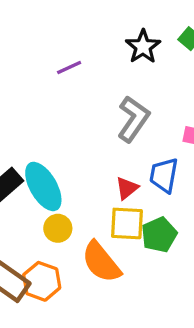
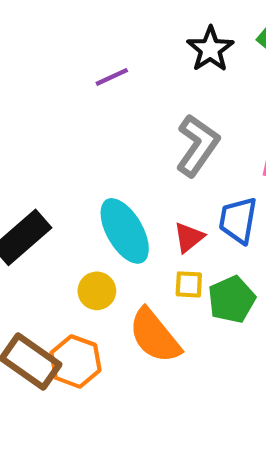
cyan ellipse: (43, 186) -> (125, 231), moved
yellow square: (127, 223) -> (189, 284), size x0.6

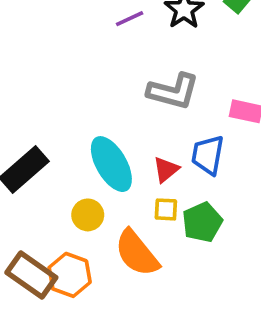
purple line: (112, 77) -> (130, 19), moved
gray L-shape: (197, 145) -> (173, 91), turned 70

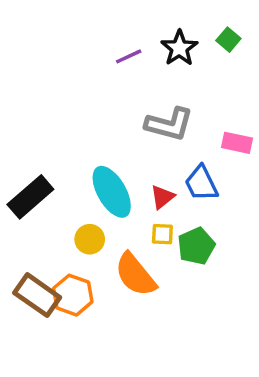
blue trapezoid: (208, 155) -> (201, 183), turned -36

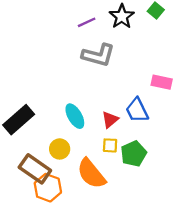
gray L-shape: (169, 124) -> (98, 55), moved
cyan ellipse: (112, 192) -> (75, 116), size x0.7
brown rectangle: (37, 295) -> (35, 169), moved

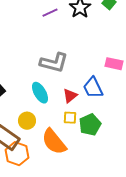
gray L-shape: (98, 55) -> (54, 63), moved

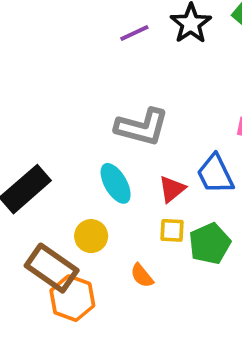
orange semicircle: (54, 142) -> (142, 276), size x0.5

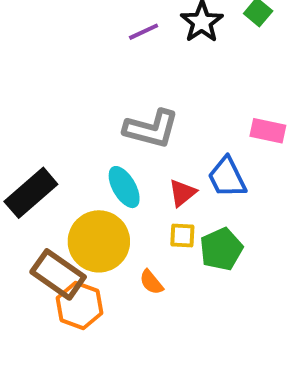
yellow circle: (91, 236) -> (99, 241), size x1.8

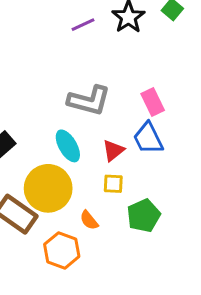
pink rectangle: (268, 131) -> (153, 102), moved, turned 52
green pentagon: (221, 249) -> (144, 216), moved
orange hexagon: (79, 305) -> (62, 250), moved

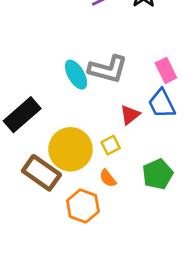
cyan ellipse: (68, 146) -> (76, 75), moved
yellow square: (113, 184) -> (111, 145), moved, turned -30

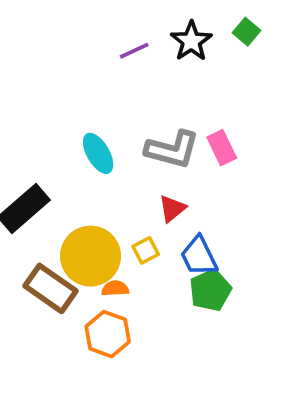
gray L-shape: (108, 69) -> (172, 150), moved
blue trapezoid: (162, 104) -> (199, 256), moved
orange semicircle: (108, 178) -> (115, 288), moved, turned 126

